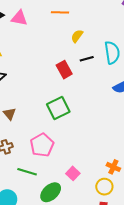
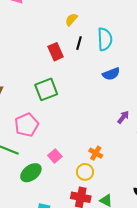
black line: (87, 59) -> (79, 43), turned -64

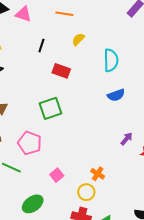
black line: (79, 43) -> (41, 46), moved
red rectangle: (56, 52) -> (61, 71), turned -48
pink pentagon: (27, 125) -> (30, 143), turned -30
green ellipse: (31, 173) -> (33, 204), moved

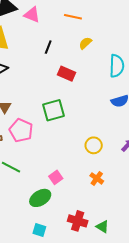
pink pentagon: (30, 143) -> (21, 130), moved
yellow circle: (86, 192) -> (94, 145), moved
green ellipse: (33, 204) -> (40, 198), moved

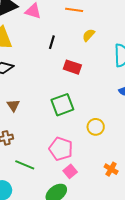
pink pentagon: (21, 130) -> (61, 149), moved
yellow circle: (94, 145) -> (96, 127), moved

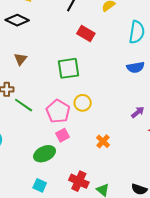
yellow circle: (96, 127) -> (83, 103), moved
green line: (25, 165) -> (24, 105), moved

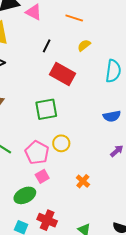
red rectangle: (86, 34) -> (62, 74), size x1.4
blue semicircle: (135, 67) -> (112, 116), moved
red cross: (79, 181) -> (47, 220), moved

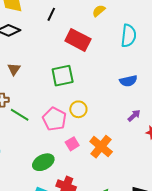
black line: (47, 46) -> (51, 14), moved
pink square: (42, 176) -> (72, 144), moved
orange cross: (83, 181) -> (101, 147), size x1.6

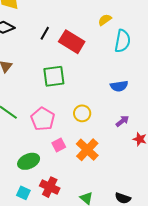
yellow semicircle: (99, 11) -> (105, 20), moved
black line: (51, 14) -> (45, 33), moved
yellow circle: (78, 109) -> (82, 113), moved

